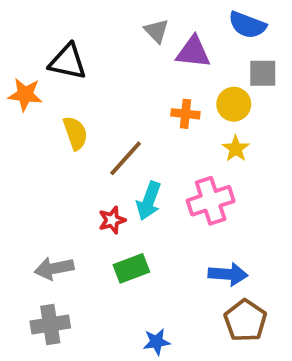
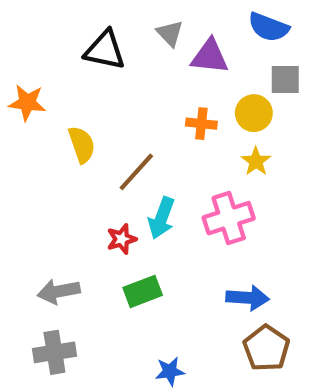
black triangle: (68, 62) -> (105, 50), moved

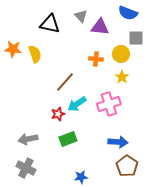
yellow semicircle: (82, 145) -> (35, 54), moved
cyan arrow: (162, 218) -> (77, 104), turned 36
gray cross: (54, 352) -> (26, 168), turned 36

